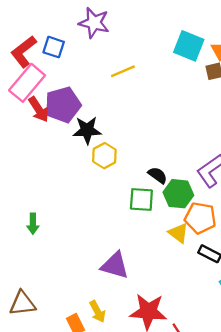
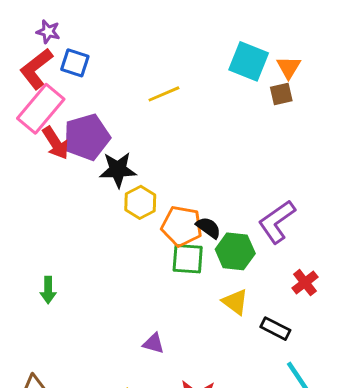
purple star: (94, 23) -> (48, 32), moved, size x0.6
orange pentagon: (200, 218) -> (182, 226), moved
purple triangle: (115, 265) -> (154, 343), size x0.6

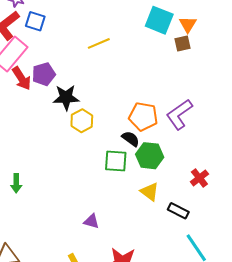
purple pentagon: (87, 137) -> (44, 74), size x0.7
purple L-shape: (277, 222) -> (179, 114), moved
orange pentagon: (182, 226) -> (143, 117), moved

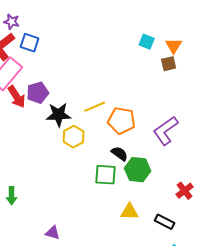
cyan square: (159, 20) -> (147, 42), size x0.6
yellow line: (99, 43) -> (95, 107), moved
orange pentagon: (143, 117) -> (122, 121), moved
yellow triangle: (150, 192) -> (130, 212), moved, turned -36
purple triangle: (91, 221) -> (53, 233), moved

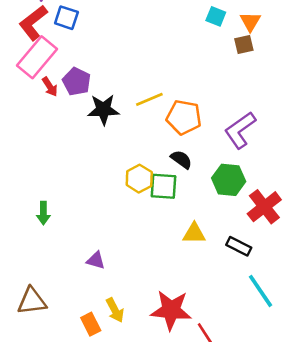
purple pentagon: (38, 93) -> (77, 82), turned -30
red arrow: (17, 97) -> (50, 87), size x0.7
yellow hexagon: (74, 137) -> (139, 179), moved
green hexagon: (138, 170) -> (229, 180), moved
red cross: (185, 191) -> (264, 207), size x1.5

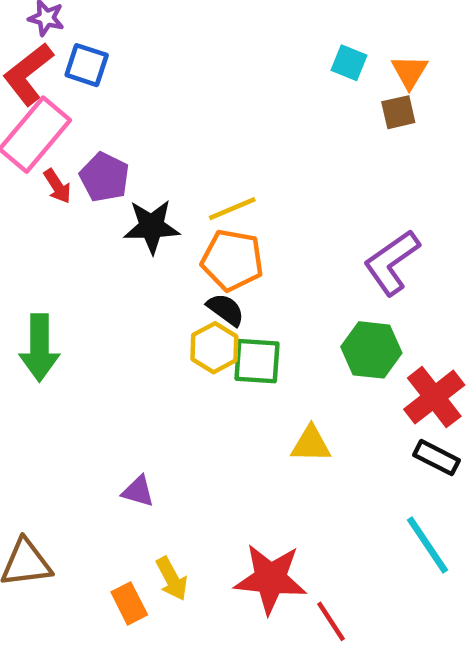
orange pentagon: (184, 117) -> (232, 260), moved
black semicircle: (181, 159) -> (226, 310), moved
green arrow: (43, 213) -> (39, 348), moved, size x1.6
black rectangle: (239, 246) -> (436, 458), moved

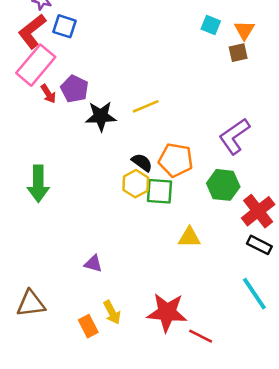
orange pentagon: (232, 260) -> (176, 160), moved
red line: (331, 621) -> (201, 336), turned -30

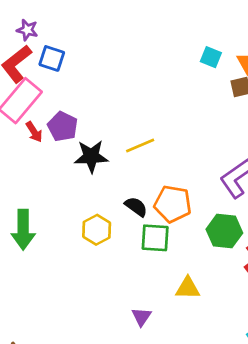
yellow hexagon: (136, 184) -> (97, 230), moved
purple triangle: (93, 264) -> (141, 317), moved, turned 48

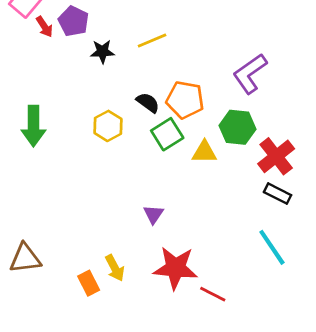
black star: (91, 156) -> (102, 52), size x0.7
green square: (155, 238) -> (167, 134), turned -36
yellow triangle: (188, 288) -> (204, 152), moved

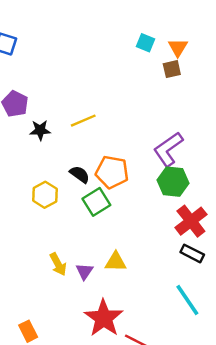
green hexagon: (237, 127) -> (173, 182), moved
yellow triangle: (204, 152) -> (116, 262), moved
yellow arrow: (115, 268) -> (58, 264), moved
red star: (175, 268) -> (104, 318), turned 30

